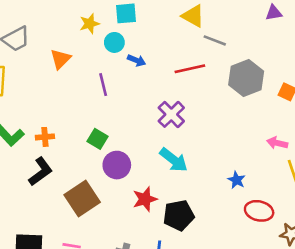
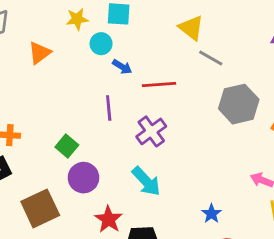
red line: (190, 69) -> (159, 84), moved
purple line: (103, 85) -> (109, 108), moved
red star: (145, 199) -> (109, 219), turned -30

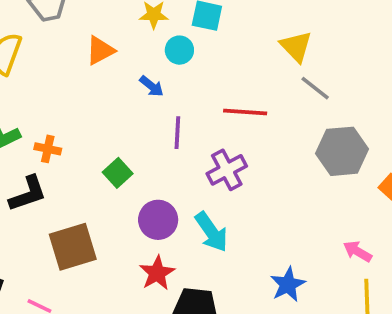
blue arrow: (122, 67) -> (152, 86), moved
purple circle: (83, 178) -> (158, 220), moved
blue star: (211, 214) -> (288, 285), size x1.4

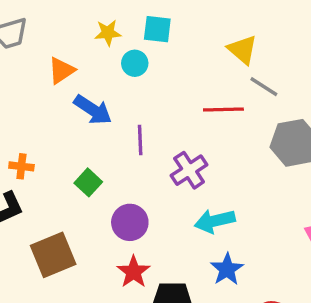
blue arrow: (152, 86) -> (93, 110), moved, size x1.6
red line: (245, 112) -> (223, 110), moved
cyan arrow: (211, 232) -> (215, 221), moved, turned 117
blue star: (288, 285) -> (227, 269), moved

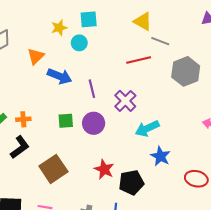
green square: (88, 182) -> (66, 121), turned -35
purple circle: (130, 222) -> (94, 123), moved

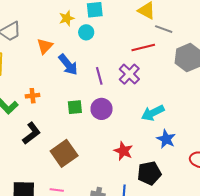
blue arrow: (60, 76) -> (68, 65), turned 30
purple cross: (125, 101) -> (129, 74), moved
orange cross: (23, 119) -> (33, 96), moved
red star: (104, 169) -> (123, 151), moved
black pentagon: (131, 182) -> (149, 173), moved

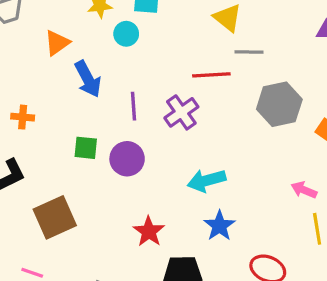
gray line: (164, 29) -> (249, 52), turned -30

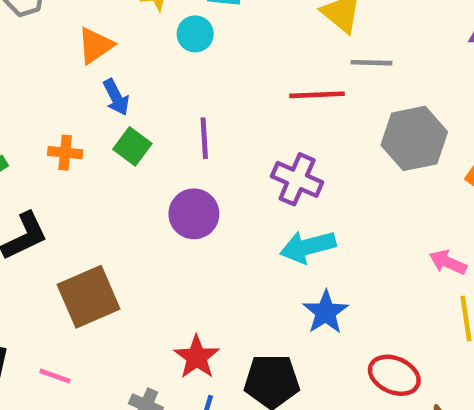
blue arrow: (88, 79) -> (116, 97), moved, size x0.7
purple cross: (181, 112) -> (297, 179), moved, turned -32
orange cross: (23, 117) -> (65, 153), moved
green square: (86, 148) -> (132, 146), moved, turned 30
red star: (149, 232) -> (197, 357), moved

